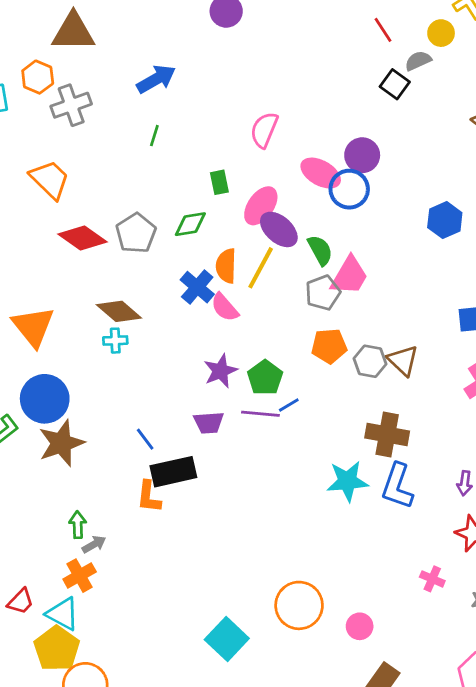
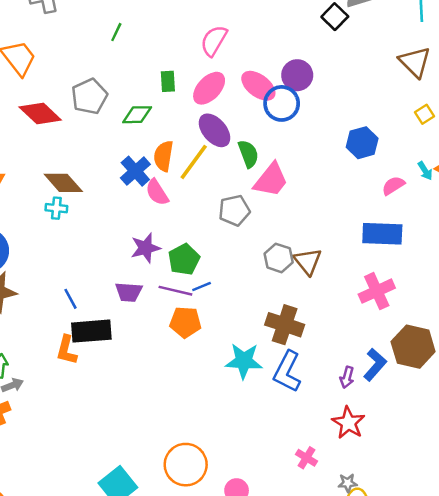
pink ellipse: (261, 206) -> (209, 88), moved
gray pentagon: (136, 233) -> (89, 96), moved
gray pentagon: (323, 293) -> (234, 210), moved
orange pentagon: (329, 346) -> (185, 322), moved

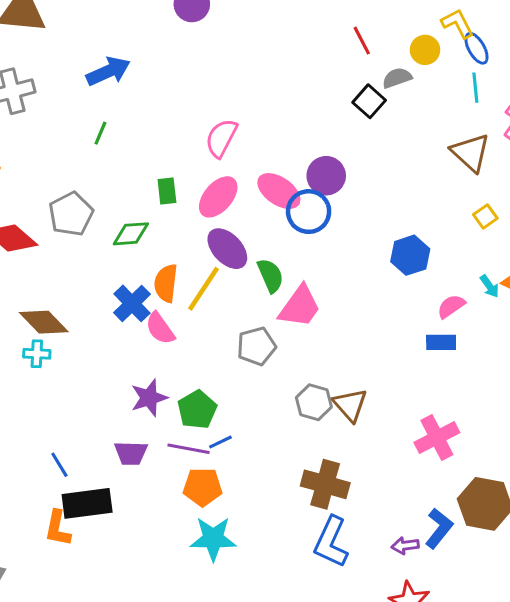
blue rectangle: (382, 234) -> (441, 342), moved, size x0.6
cyan star: (244, 361) -> (213, 539), moved
purple arrow: (347, 377) -> (405, 546), turned 70

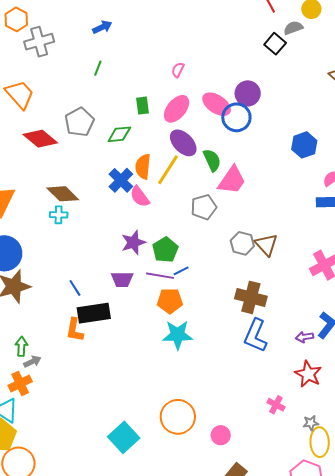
blue arrow: (108, 71) -> (102, 27), size x0.7
pink semicircle: (221, 138) -> (178, 70), size x0.6

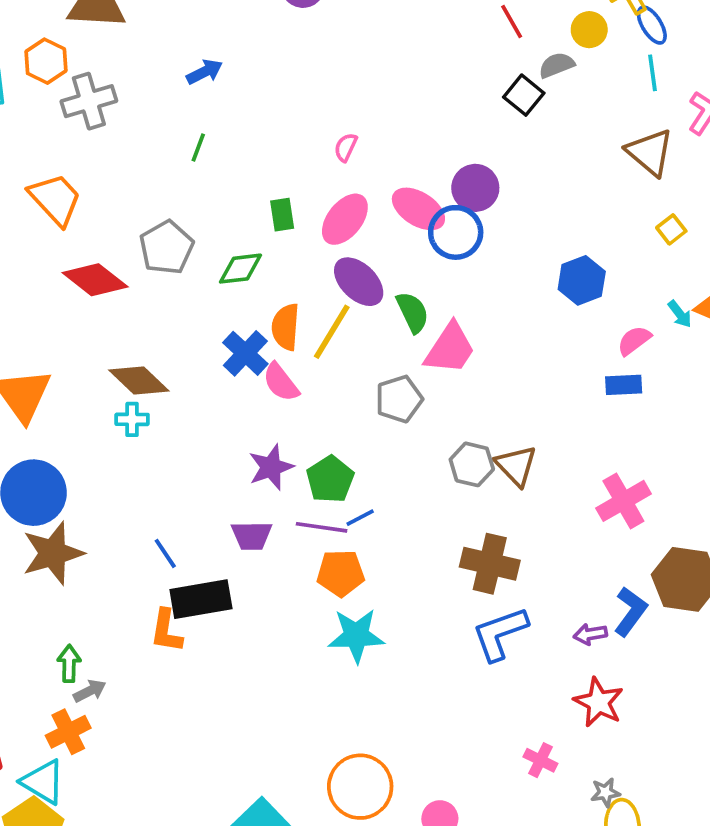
blue L-shape: (256, 336) -> (500, 634), turned 48

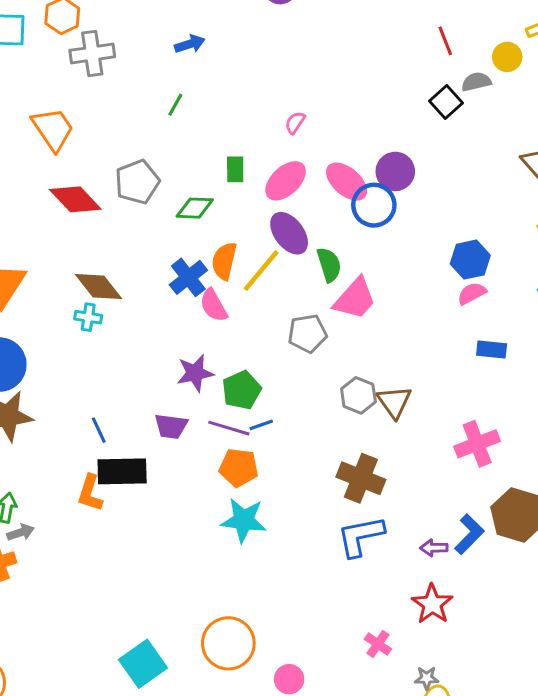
pink semicircle: (634, 340) -> (472, 293), moved

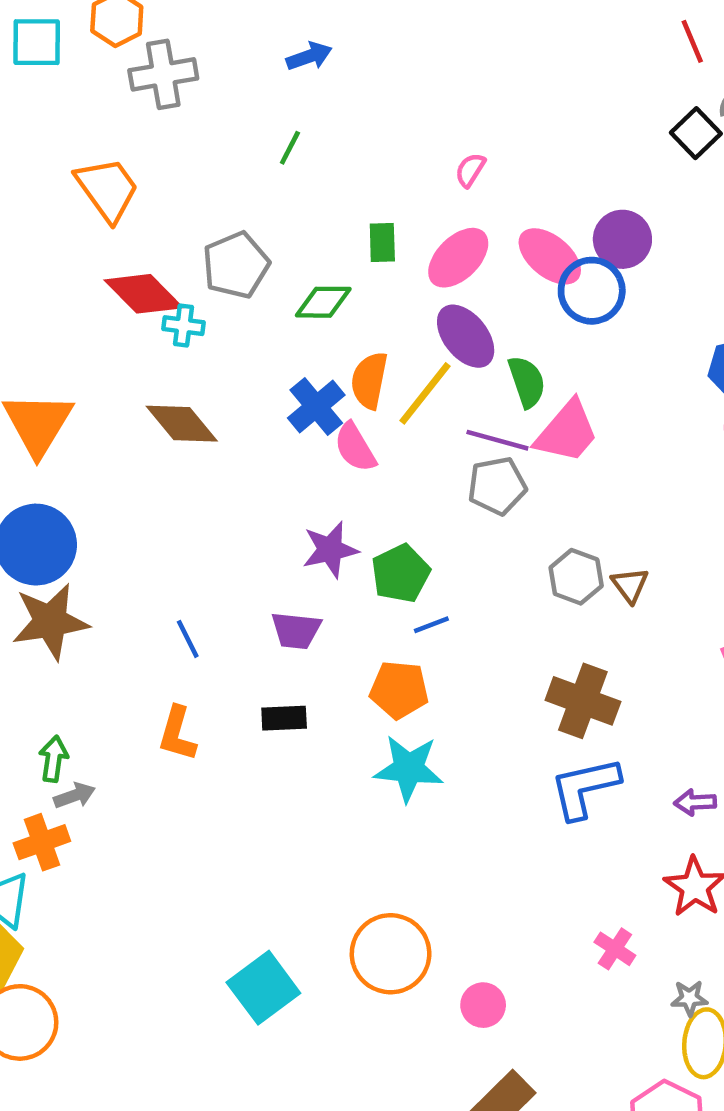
cyan cross: (88, 317) -> (183, 326), moved
brown triangle: (394, 402) -> (630, 585), size x0.7
purple line: (229, 428) -> (497, 440), moved
black rectangle: (122, 471) -> (284, 718), moved, size x0.6

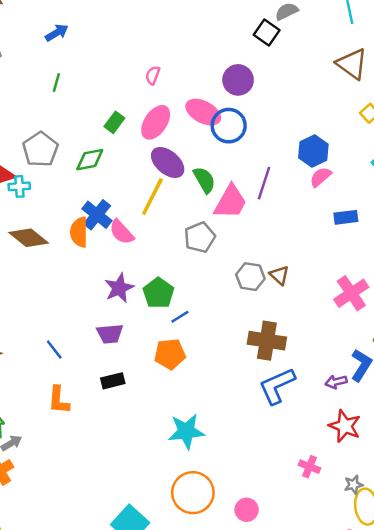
purple circle: (622, 239) -> (238, 80), moved
green rectangle: (382, 242) -> (114, 122), turned 50
orange semicircle: (369, 380) -> (79, 232), moved
purple line: (497, 440) -> (264, 183), moved, turned -76
cyan star: (409, 768) -> (186, 431), moved

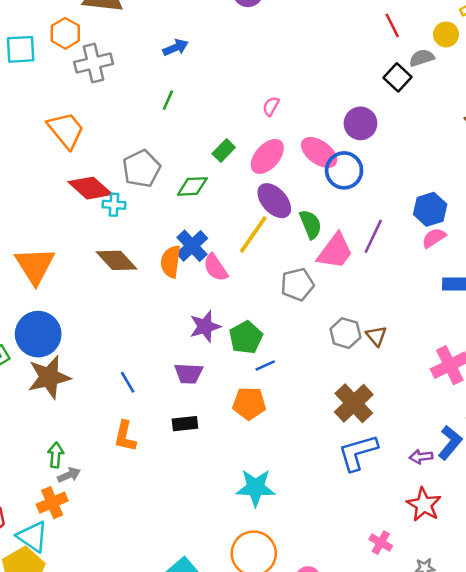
brown cross: (267, 341) -> (354, 403), turned 30

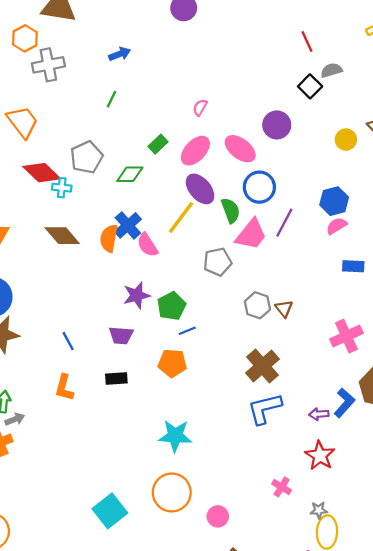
yellow circle: (446, 34) -> (346, 140), moved
blue circle: (344, 170) -> (259, 187), moved

